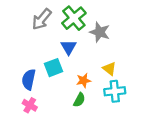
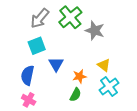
blue triangle: (69, 47) -> (56, 64), moved
cyan square: (53, 68) -> (37, 46), moved
cyan cross: (115, 91) -> (109, 87), turned -30

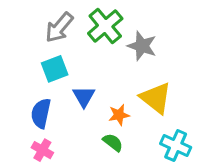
yellow triangle: (104, 65) -> (156, 98), size x1.6
cyan cross: (109, 87) -> (176, 145), moved, turned -30
green semicircle: (75, 95) -> (113, 142), turned -80

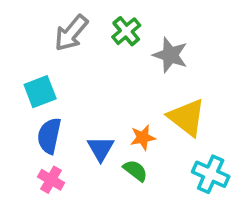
green cross: (105, 26) -> (126, 31), size x0.7
cyan square: (55, 69) -> (40, 92), moved
blue triangle: (84, 96) -> (101, 149), moved

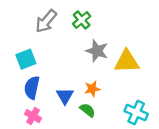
gray star: (170, 55) -> (97, 51), moved
yellow triangle: (187, 117) -> (127, 62), moved, turned -40

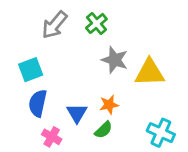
green semicircle: (88, 110) -> (103, 130), turned 98
pink cross: (33, 116) -> (52, 137), moved

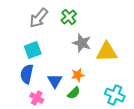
cyan square: (31, 70) -> (33, 50), moved

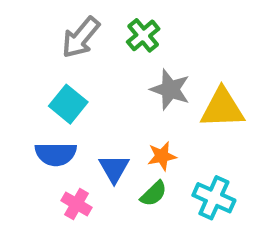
cyan square: (33, 50) -> (68, 104), turned -30
blue semicircle: (27, 74) -> (56, 154), turned -102
cyan cross: (115, 95) -> (214, 198), moved

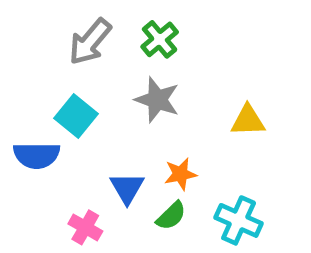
gray star: (170, 89) -> (157, 100), moved
yellow triangle: (222, 108) -> (248, 121), size x0.7
blue semicircle: (56, 154) -> (37, 155), moved

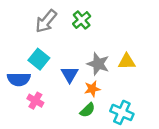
gray star: (157, 100) -> (98, 64), moved
blue triangle: (127, 188) -> (70, 75), moved
pink cross: (85, 227) -> (35, 101), moved

